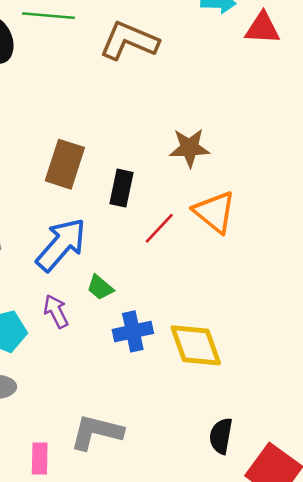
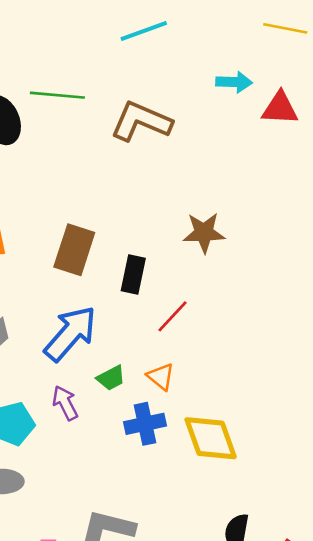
orange triangle: (215, 212) -> (161, 377), moved, size x0.6
green trapezoid: (100, 287) -> (111, 378), turned -68

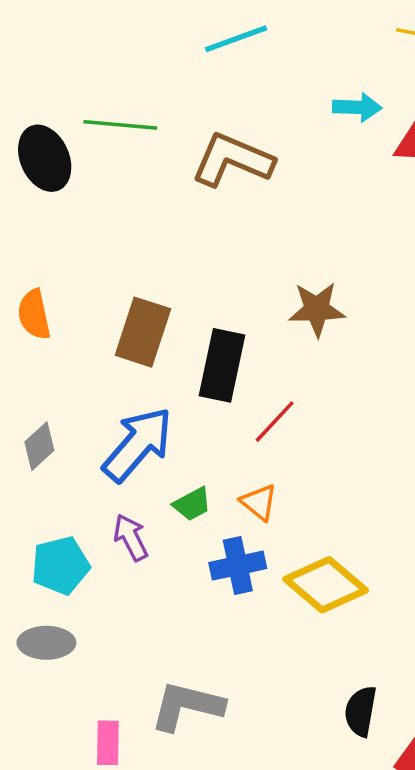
black rectangle: (133, 275) -> (222, 365), size x1.4
yellow diamond: (211, 438) -> (326, 585), turned -30

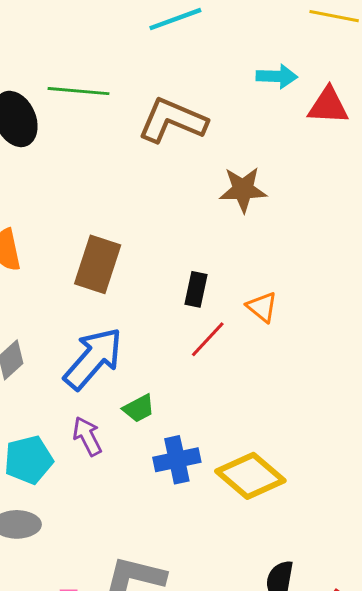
brown star: (317, 309) -> (243, 189), moved
black rectangle: (222, 365) -> (196, 289), moved, size x0.6
orange triangle: (259, 502) -> (262, 307), moved

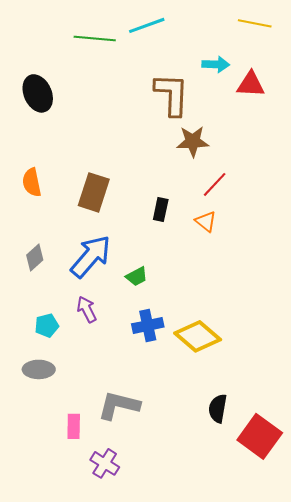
green line: (78, 91) -> (95, 38), moved
brown L-shape: (172, 120) -> (172, 94), moved, turned 69
red line: (208, 339) -> (215, 184), moved
green trapezoid: (139, 408) -> (137, 276), moved
cyan pentagon: (29, 460) -> (47, 325), size x0.7

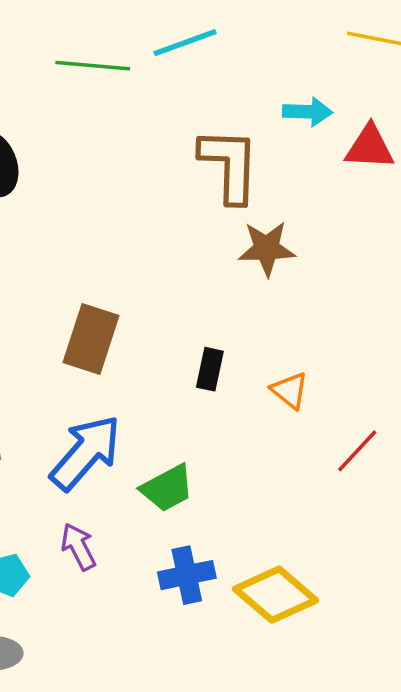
red line: (215, 184) -> (357, 451), moved
green trapezoid: (137, 276) -> (167, 488), size x1.4

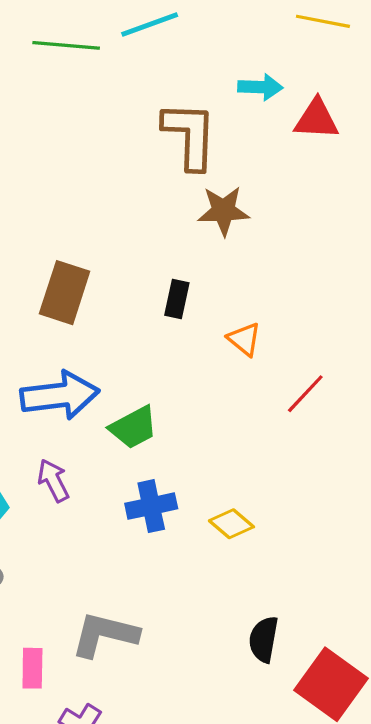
black rectangle: (210, 369) -> (177, 299), moved
blue arrow: (86, 453) -> (60, 395), turned 42
yellow diamond: (276, 595) -> (231, 524), size x0.6

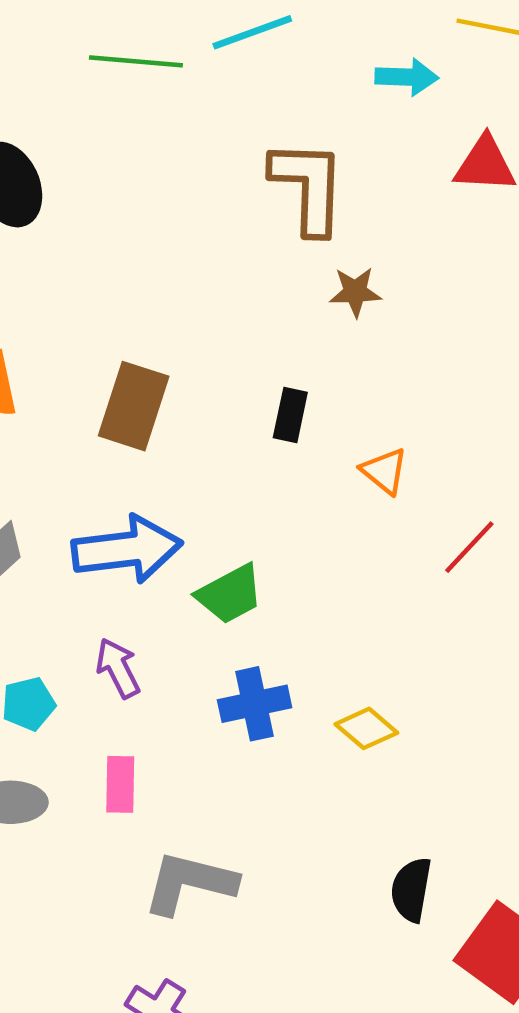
cyan arrow: (260, 87) -> (407, 77), moved
brown star: (223, 211) -> (355, 292), size x0.7
pink rectangle: (32, 668) -> (120, 784), moved

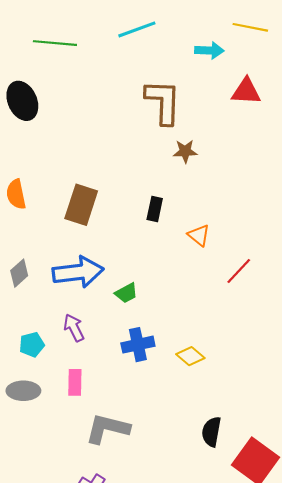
green line: (136, 61) -> (55, 43), moved
green trapezoid: (230, 594) -> (126, 293), size x0.7

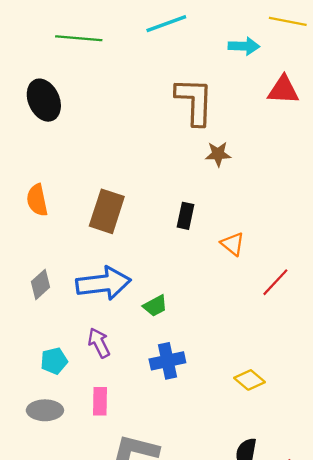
yellow diamond: (190, 356) -> (250, 380), moved

